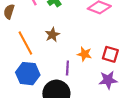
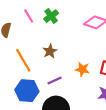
purple line: (67, 68) -> (55, 81), moved, turned 64

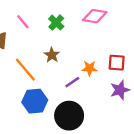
green cross: (51, 16) -> (56, 23), moved
purple line: (55, 81) -> (72, 82), moved

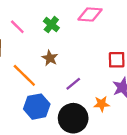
orange star: (90, 68) -> (102, 104), moved

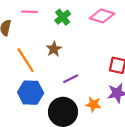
pink line: (17, 27) -> (29, 12), turned -56

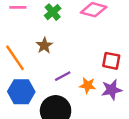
orange star: (93, 104) -> (88, 85), moved

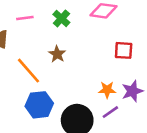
red square: (111, 61) -> (124, 50), moved
purple line: (63, 76) -> (110, 112), moved

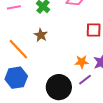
blue hexagon: (39, 105) -> (16, 78), moved

